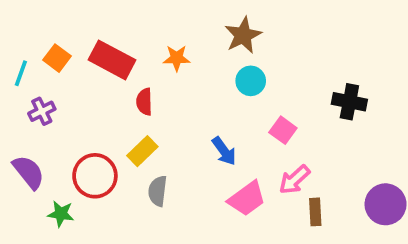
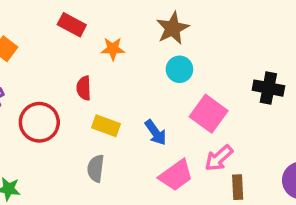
red rectangle: (112, 60) -> (72, 25), moved, size x0.7
pink square: (283, 130) -> (209, 114), size x1.5
yellow rectangle: (142, 151) -> (106, 126), moved, turned 64
red circle: (95, 176) -> (39, 122), moved

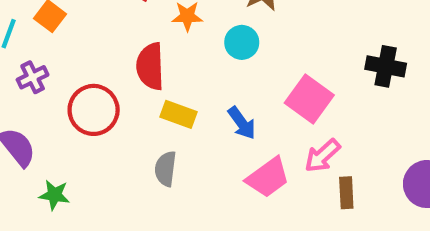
cyan circle: (179, 69) -> (242, 42), moved
red semicircle: (84, 88) -> (150, 66), size x1.5

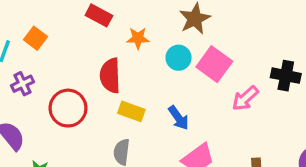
pink square: (309, 99) -> (214, 64), moved
pink arrow: (322, 156) -> (245, 98), moved

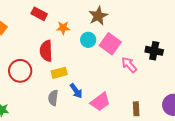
pink arrow: (245, 98) -> (129, 65), turned 90
yellow rectangle: (131, 111) -> (59, 73), turned -35
blue arrow: (179, 118) -> (76, 91), moved

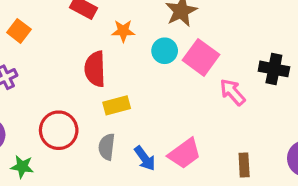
red circle: (20, 71) -> (59, 130), moved
blue arrow: (76, 91) -> (145, 158), moved

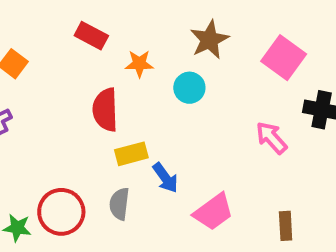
pink square: (201, 57) -> (284, 58), moved
red circle: (59, 130) -> (61, 212), moved
blue arrow: (145, 158) -> (165, 178), moved

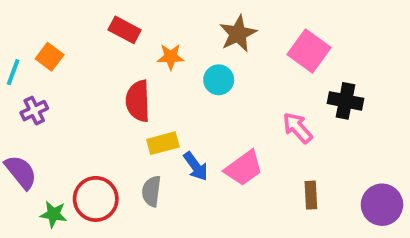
pink trapezoid: (213, 212) -> (244, 168), moved
brown rectangle: (286, 226) -> (311, 195), moved

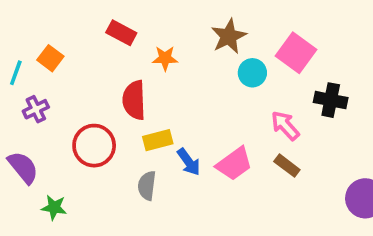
cyan circle: (219, 80) -> (252, 73), moved
brown rectangle: (311, 195) -> (287, 166), moved, turned -50
red circle: (96, 199) -> (94, 146), moved

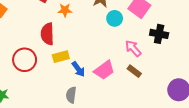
gray semicircle: (147, 186) -> (71, 95), moved

